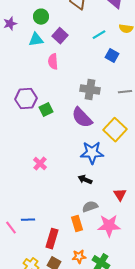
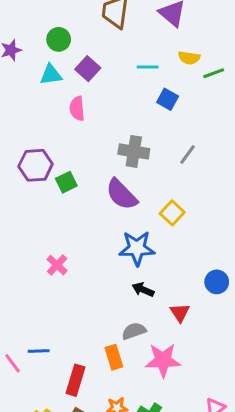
cyan line: (99, 35) -> (148, 67), turned 32
gray line: (125, 92) -> (188, 155), turned -48
yellow square: (115, 130) -> (172, 213), size x0.7
black arrow: (85, 180) -> (143, 290), moved

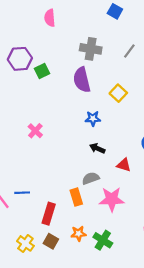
purple semicircle: (122, 194) -> (82, 80), turned 30
blue star: (137, 248) -> (93, 119), size x0.6
red triangle: (180, 313) -> (124, 165), turned -40

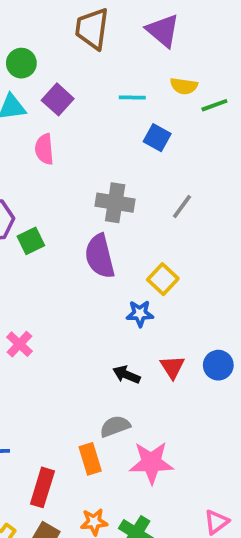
blue star: (93, 119) -> (140, 314), moved
red triangle: (124, 165) -> (172, 367), moved, turned 40

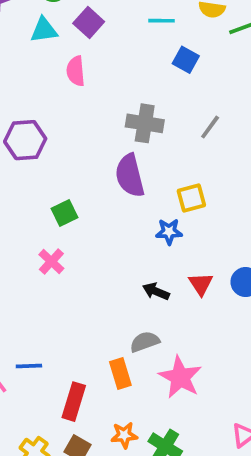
green square: (31, 241) -> (64, 213), moved
yellow square: (163, 279) -> (191, 198), turned 32
pink star: (151, 463) -> (180, 377), turned 30

